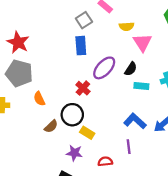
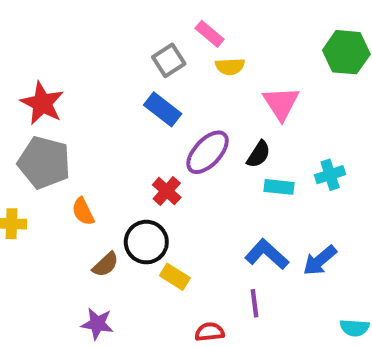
yellow semicircle: (126, 26) -> (230, 66), moved
blue rectangle: (81, 46) -> (163, 109), turned -48
purple star: (74, 153) -> (97, 324), moved

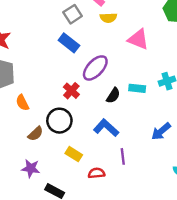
pink triangle: (281, 103) -> (138, 39), turned -35
black semicircle: (259, 154) -> (113, 95), moved
blue L-shape: (267, 254) -> (106, 128), moved
yellow rectangle: (175, 277) -> (74, 154), moved

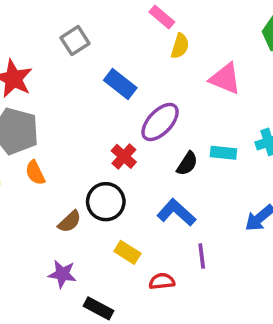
gray square: (73, 14) -> (75, 41), moved
yellow semicircle: (108, 18) -> (180, 46), turned -70
orange semicircle: (22, 103) -> (35, 173), moved

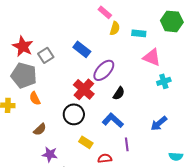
gray square: (75, 41) -> (46, 55), moved
pink triangle: (225, 79) -> (152, 57), moved
cyan rectangle: (223, 153) -> (139, 33), moved
red cross: (124, 156) -> (84, 89), size x1.5
brown semicircle: (70, 222) -> (40, 129), moved

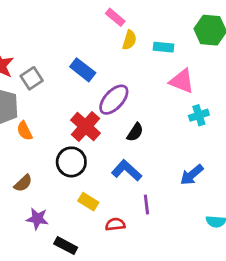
orange semicircle: (35, 98) -> (25, 131), moved

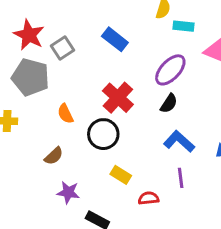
cyan rectangle: (163, 47) -> (183, 26), moved
purple ellipse: (114, 100) -> (170, 70), moved
orange semicircle: (25, 131) -> (65, 114), moved
blue L-shape: (127, 170) -> (179, 141), moved

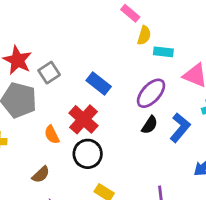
blue rectangle: (115, 39) -> (99, 84), moved
red cross: (118, 98) -> (84, 119), moved
blue L-shape: (179, 141) -> (180, 128), moved, turned 88

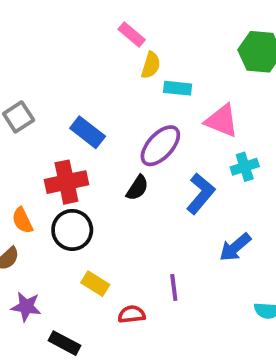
red cross: (84, 119) -> (66, 182), turned 36
black semicircle: (150, 125) -> (137, 188), moved
orange semicircle: (52, 135) -> (22, 220), moved

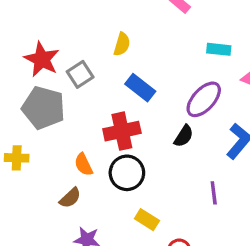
yellow semicircle: (151, 65) -> (122, 44), moved
purple line: (174, 287) -> (214, 193), moved

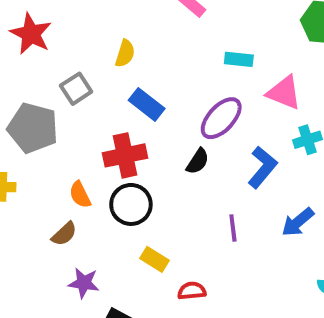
red star: (42, 59) -> (31, 34), moved

